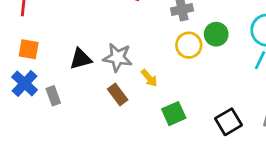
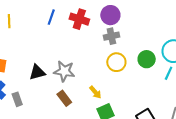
green circle: (216, 34) -> (147, 59), moved
yellow arrow: (149, 78) -> (95, 92), moved

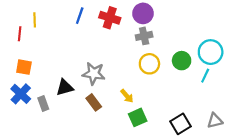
black triangle: (37, 72) -> (65, 87), moved

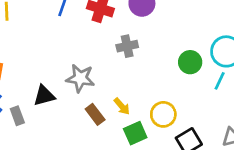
gray cross: (144, 36) -> (127, 46), moved
yellow circle: (149, 64) -> (163, 114), moved
brown rectangle: (94, 102) -> (95, 114), moved

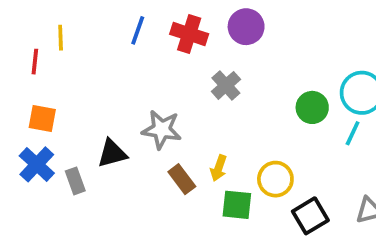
gray cross: (127, 46) -> (226, 85), turned -30
yellow arrow: (122, 106) -> (219, 168), turned 60
green square: (135, 133) -> (237, 205), turned 30

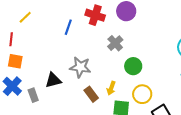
blue line: (138, 30) -> (68, 27), moved
yellow line: (61, 38) -> (25, 17), turned 48
red line: (35, 62) -> (11, 39), moved
green circle: (312, 107) -> (133, 66), moved

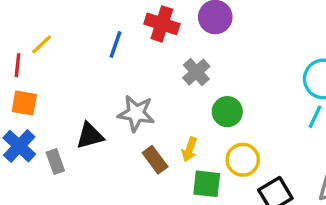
yellow line: (25, 17) -> (42, 45), moved

